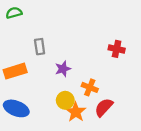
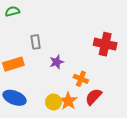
red cross: (117, 49) -> (105, 44), size x1.5
yellow circle: (65, 100) -> (53, 102), moved

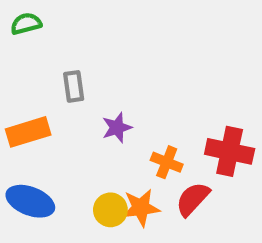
red cross: (105, 44) -> (230, 151), moved
orange star: (68, 101) -> (141, 208), turned 30

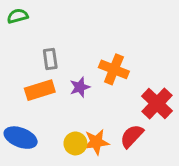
orange rectangle: (28, 132) -> (40, 90), moved
red cross: (230, 151) -> (157, 103), turned 32
orange cross: (167, 162) -> (114, 69), moved, size x1.4

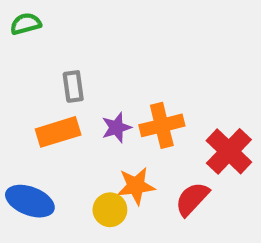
orange cross: (114, 69) -> (162, 125), moved, turned -36
orange star: (96, 142) -> (136, 186), moved

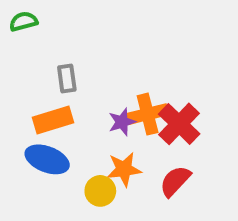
purple star: (116, 128) -> (122, 122), moved
red cross: (229, 151) -> (179, 124), moved
blue ellipse: (30, 201) -> (47, 159), moved

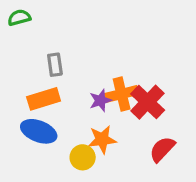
red semicircle: (175, 181) -> (162, 149), moved

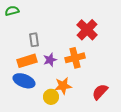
purple star: (100, 100) -> (50, 60), moved
red cross: (148, 102) -> (87, 30), moved

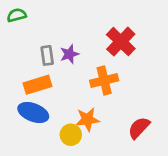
purple star: (50, 60) -> (69, 54), moved

